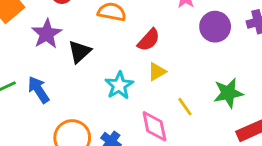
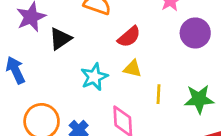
yellow triangle: (157, 72) -> (133, 69), turned 36
yellow line: (185, 107) -> (158, 94), moved, turned 30

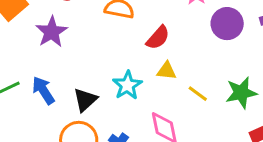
black triangle: (60, 39) -> (85, 100), moved
yellow line: (158, 94) -> (198, 94), turned -48

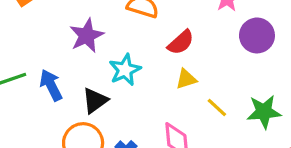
purple star: (52, 32) -> (87, 36), moved
yellow triangle: (167, 71) -> (186, 79), turned -30
cyan star: (127, 85) -> (125, 70), moved

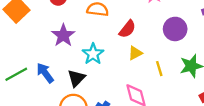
purple circle: (257, 35) -> (175, 29), moved
yellow line: (217, 107) -> (159, 69), turned 40

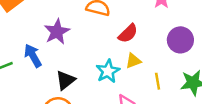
cyan star: (93, 54) -> (108, 71), moved
blue arrow: (45, 73) -> (33, 56), moved

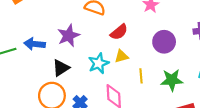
purple star: (57, 32) -> (68, 36), moved
blue arrow: (33, 56) -> (35, 44), turned -60

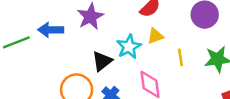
black triangle: (61, 68) -> (102, 61), moved

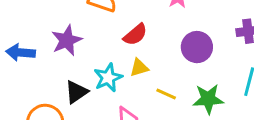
yellow line: (181, 57) -> (166, 94), turned -60

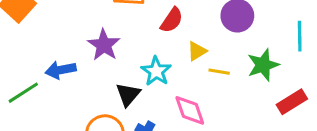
yellow triangle: (139, 68) -> (197, 51), moved

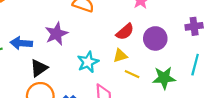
red semicircle: (172, 20) -> (125, 32), moved
black triangle: (128, 94) -> (39, 68), moved

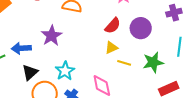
cyan star: (88, 62) -> (65, 71), moved
black triangle: (39, 68) -> (30, 72), moved

